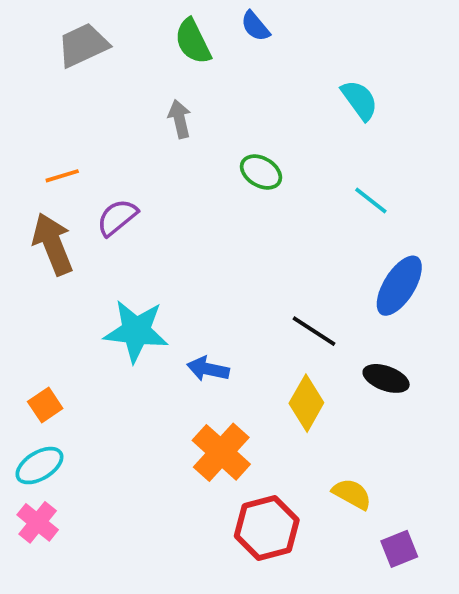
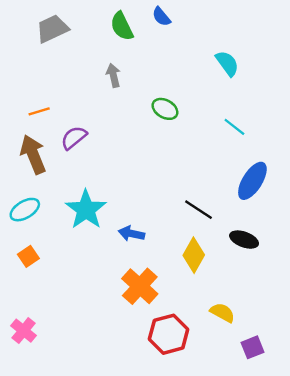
cyan star: (136, 331) -> (86, 210), turned 30
cyan ellipse: (39, 466) -> (25, 210), moved

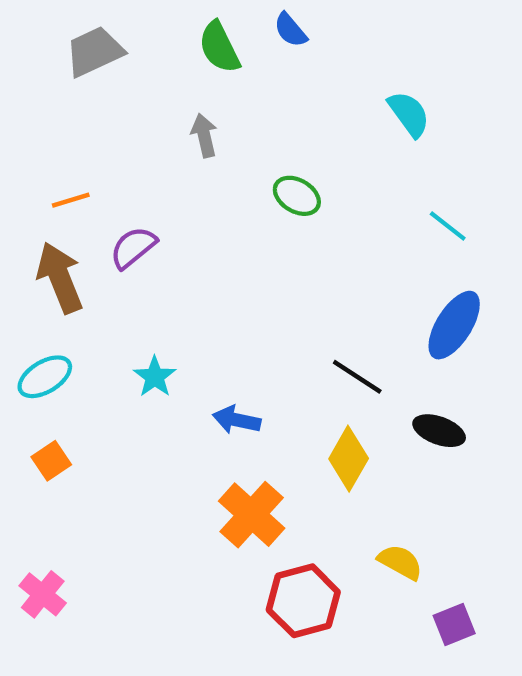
cyan line: (234, 127) -> (448, 226), moved
cyan star: (86, 210) -> (155, 377), size x0.6

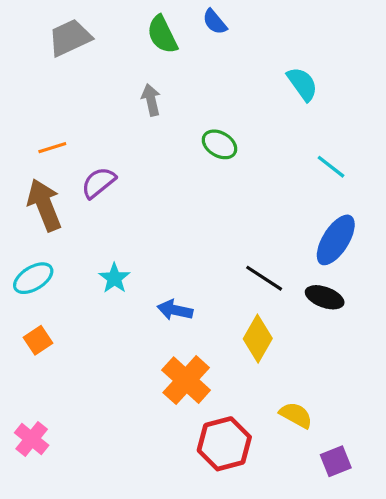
black ellipse: (439, 431) -> (325, 297), moved

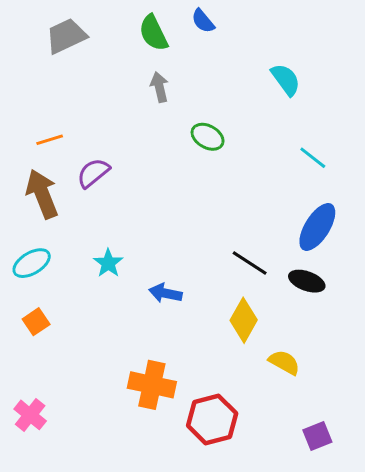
gray arrow: (151, 100) -> (159, 87), moved
orange cross: (186, 380) -> (152, 385), moved, turned -30
yellow semicircle: (296, 415) -> (284, 362), moved

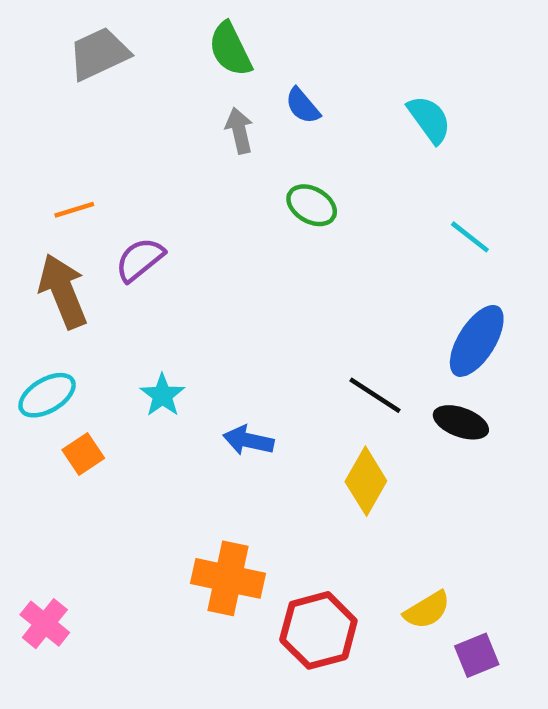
blue semicircle: (203, 21) -> (303, 106), moved
orange square: (36, 322) -> (83, 454), moved
yellow semicircle: (284, 362) -> (427, 610), moved, turned 120

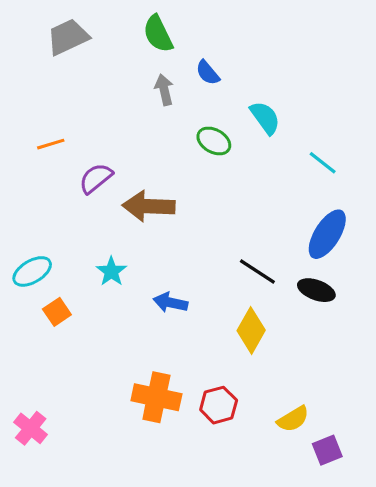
cyan semicircle: (429, 119) -> (265, 118), moved
brown arrow: (63, 291) -> (149, 206), moved, turned -66
red hexagon: (318, 630) -> (219, 405), moved, size x0.7

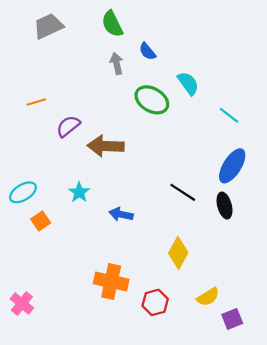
green ellipse: (214, 141) -> (152, 100), size x1.4
black ellipse: (316, 290) -> (224, 206), turned 55
yellow diamond: (251, 330) -> (178, 253), moved
red hexagon: (219, 405) -> (155, 302), moved

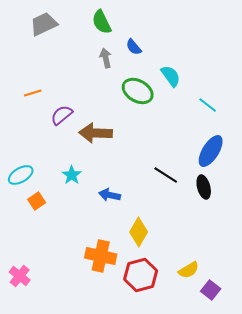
yellow diamond: (178, 253) -> (139, 232), moved
red hexagon: (155, 302) -> (141, 275), size x1.4
purple square: (232, 319) -> (211, 290), turned -30

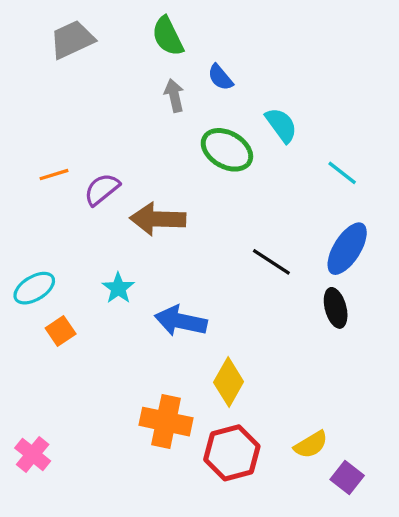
orange line: (33, 93) -> (54, 175), moved
black line: (166, 175) -> (271, 262), moved
blue arrow: (110, 195) -> (181, 321), size x1.4

